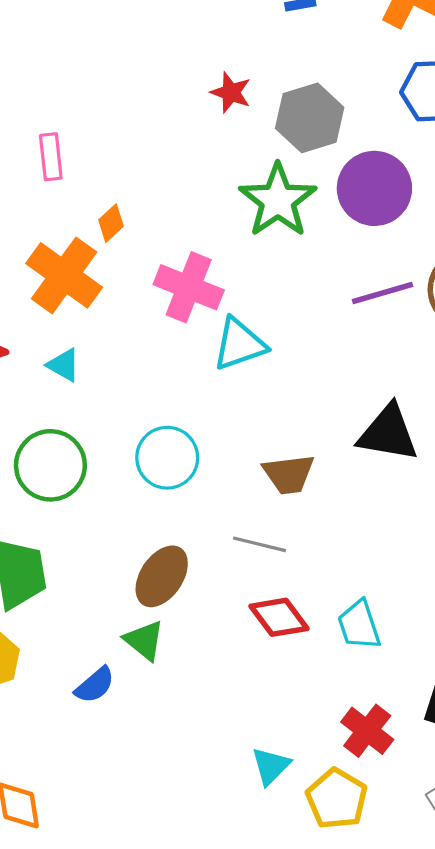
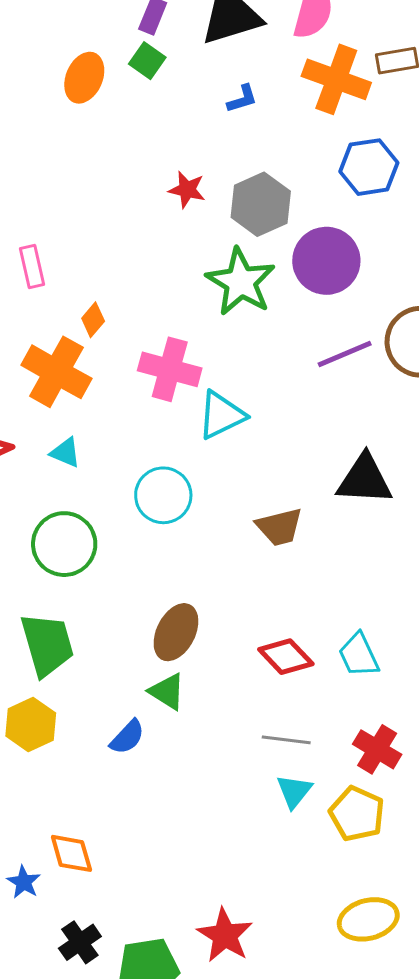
cyan circle: (167, 458) -> (163, 495), moved
gray line: (259, 544) -> (286, 740), moved

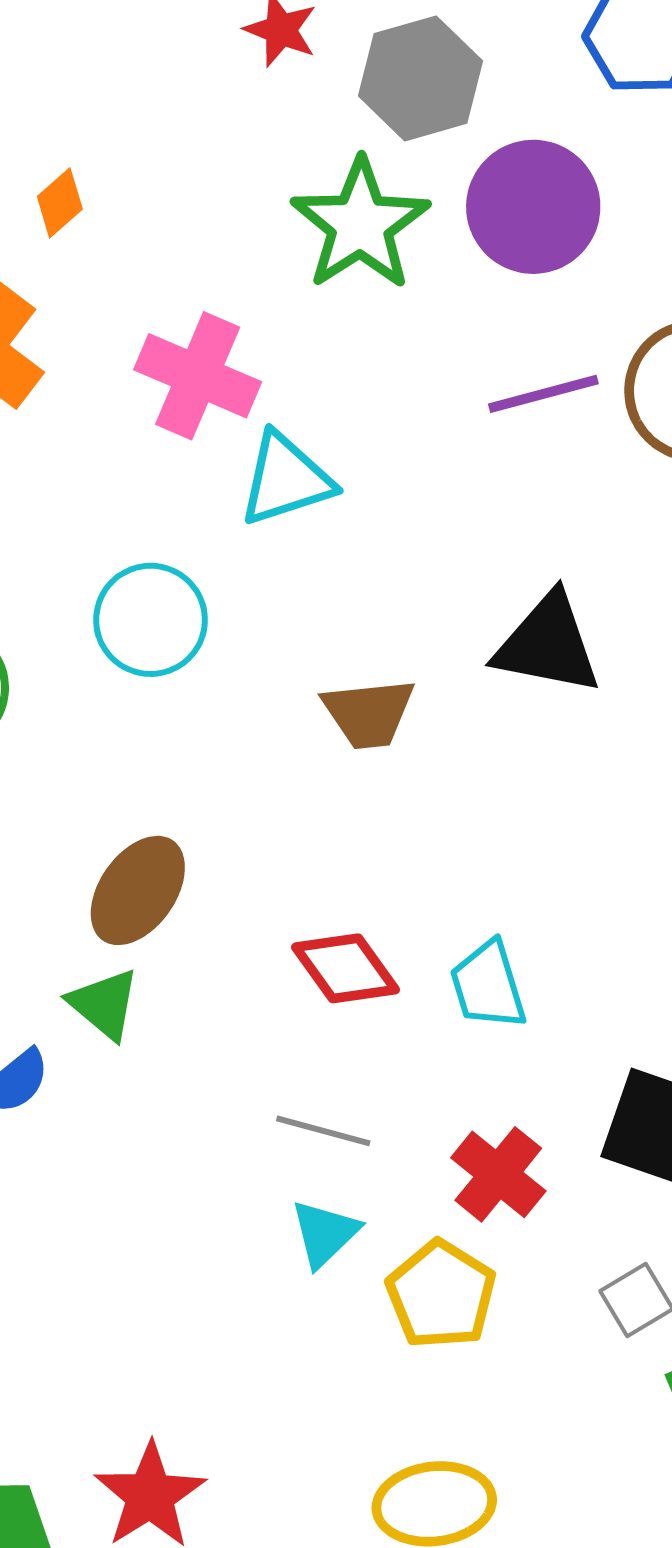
orange diamond: (93, 320) -> (60, 203), moved

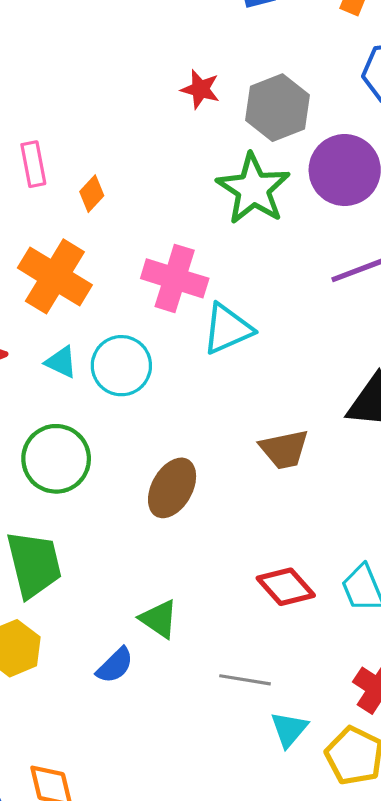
cyan circle: (151, 620) -> (121, 366), moved
brown ellipse: (138, 890) -> (172, 488), moved
gray line: (323, 1131) -> (245, 680), moved

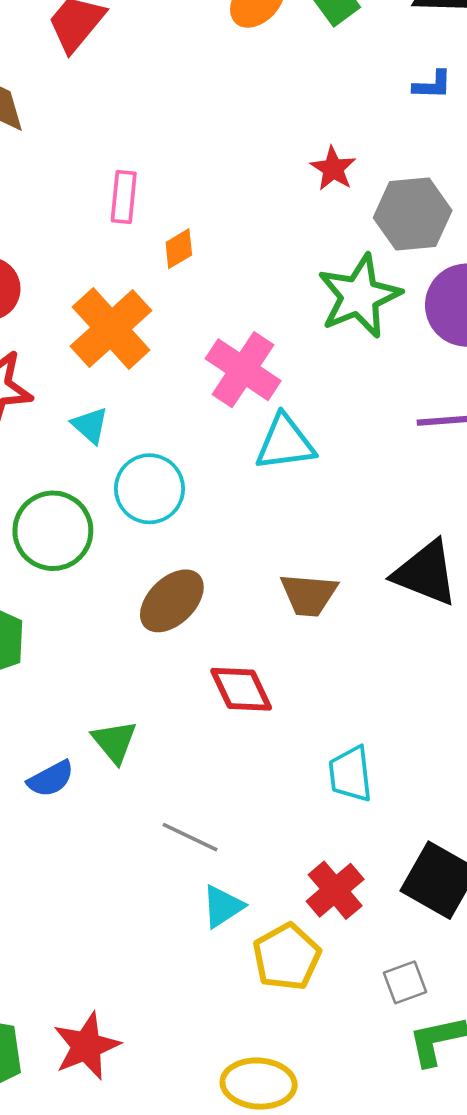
cyan circle: (121, 366) -> (149, 489), moved
red diamond: (286, 587) -> (241, 689), moved

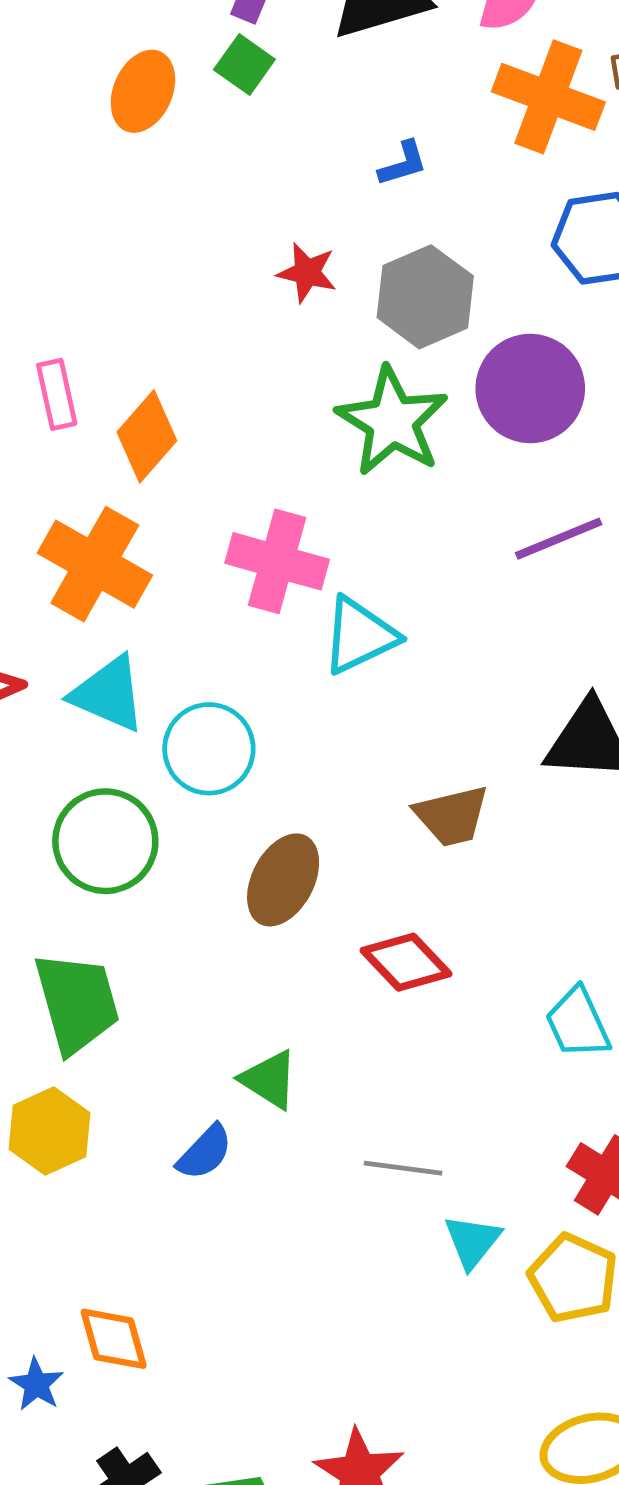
blue L-shape: (432, 85) -> (403, 164), moved
orange diamond: (179, 249) -> (147, 436), size x1.6
cyan triangle: (90, 425) -> (108, 694), size x1.6

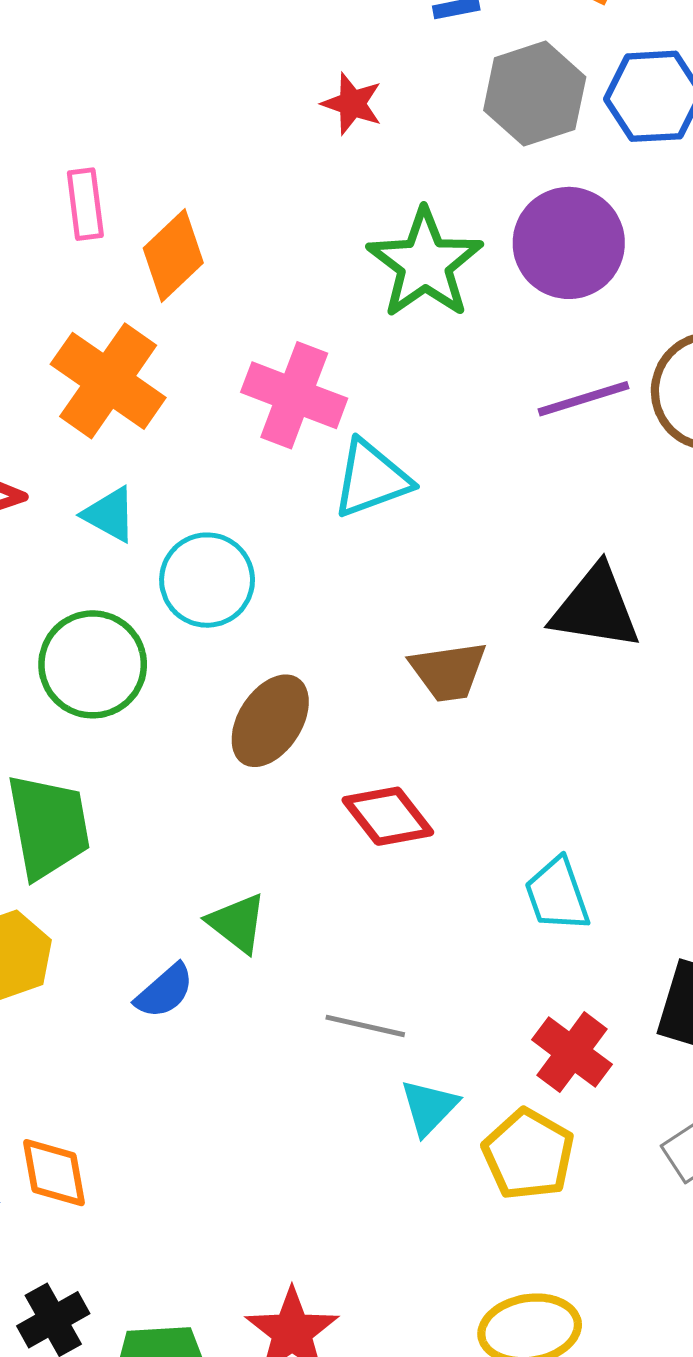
gray hexagon: (425, 297) -> (535, 94), moved
cyan triangle: (108, 694) -> (110, 515), size x0.7

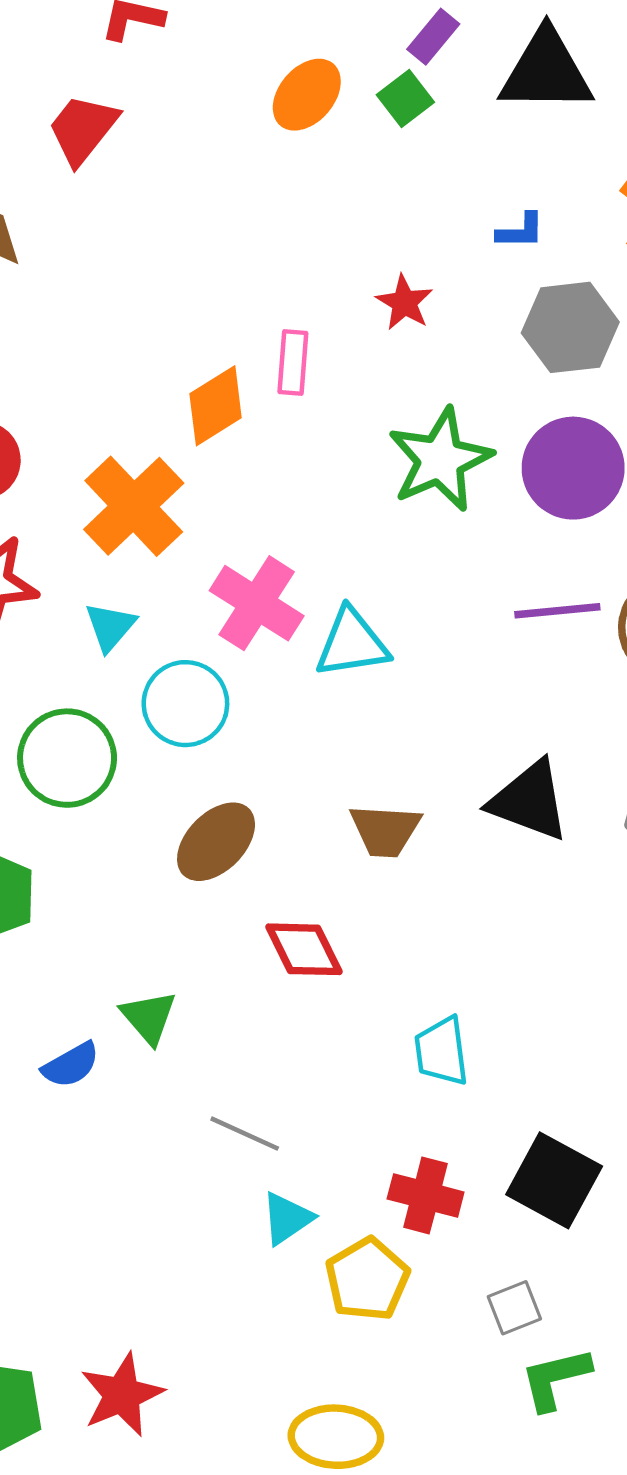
pink rectangle: (85, 204) -> (293, 363), moved
pink cross: (294, 395) -> (257, 603), moved
cyan triangle: (110, 515) -> (110, 627), turned 30
red cross: (572, 1052) -> (426, 1195), turned -34

